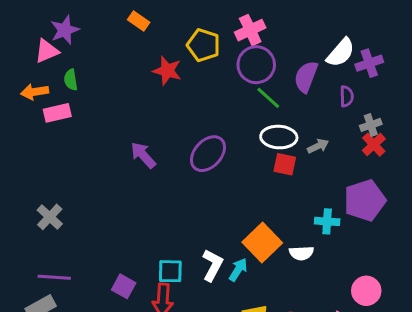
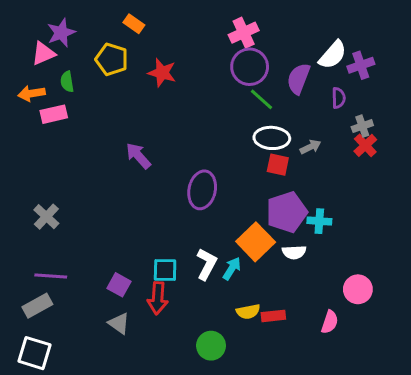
yellow pentagon: (203, 45) -> (112, 59), moved
purple ellipse: (208, 154) -> (202, 190), moved, turned -30
purple pentagon: (365, 200) -> (287, 212), moved

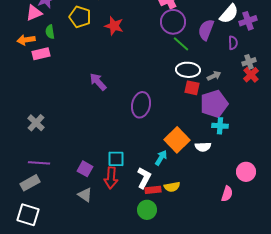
purple pentagon: (287, 212) -> (214, 104), moved
white L-shape: (207, 264) -> (144, 178), moved
red rectangle: (273, 316) -> (153, 190), moved

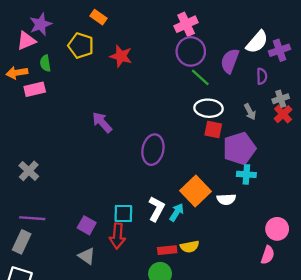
gray arrow: (214, 76) -> (250, 112), moved, turned 88
white L-shape: (144, 178) -> (156, 209), moved
gray rectangle: (30, 183) -> (22, 242), turned -36
pink semicircle: (227, 194) -> (268, 255), moved

